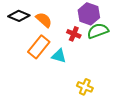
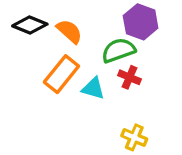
green semicircle: (98, 31) -> (118, 50), moved
red cross: (74, 34) -> (130, 77), moved

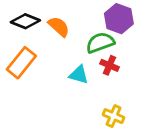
orange rectangle: (61, 74) -> (21, 63), moved

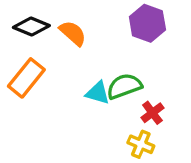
green semicircle: (100, 43) -> (124, 86), moved
red cross: (109, 65) -> (152, 113), moved, turned 30

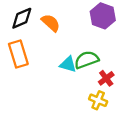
black diamond: (31, 27) -> (22, 18), turned -45
orange rectangle: (26, 78) -> (18, 54), turned -56

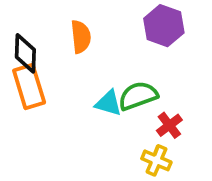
black diamond: (22, 18) -> (25, 53), moved, turned -65
orange semicircle: (51, 23) -> (81, 37), turned 42

